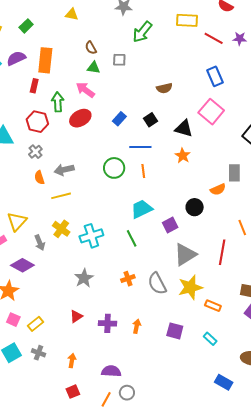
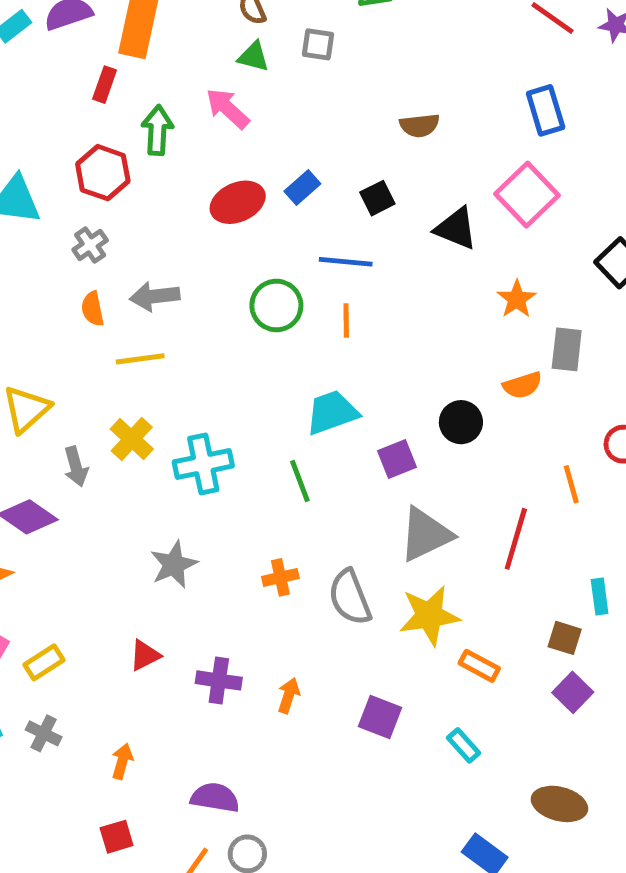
red ellipse: (80, 118) -> (238, 202), moved
orange star: (183, 156) -> (517, 299), moved

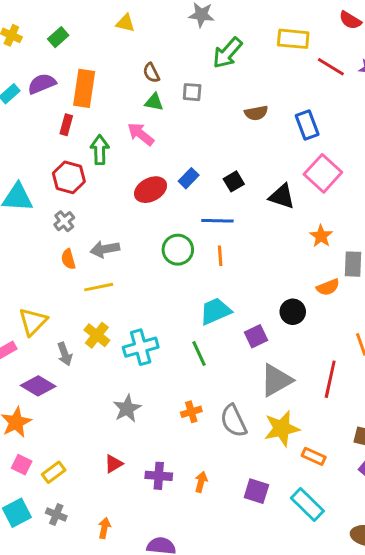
blue rectangle: (546, 110) -> (307, 125), moved
brown semicircle: (420, 125) -> (256, 113), moved
cyan rectangle: (464, 745) -> (307, 505), size x1.6

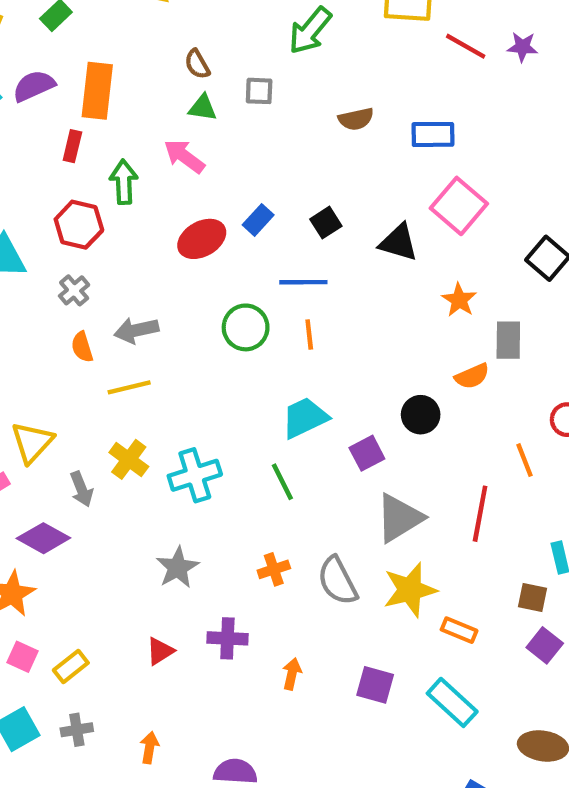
blue rectangle: (307, 125) -> (433, 134), turned -68
purple cross: (159, 476) -> (227, 638), moved
gray cross: (56, 514) -> (77, 730), turned -30

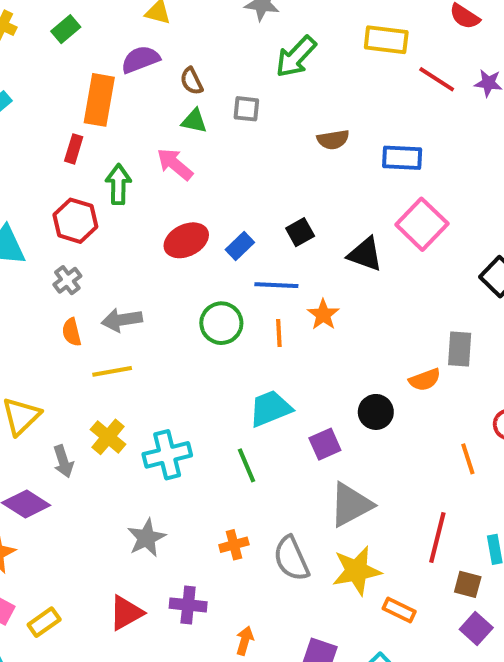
purple semicircle: (34, 86) -> (140, 59), moved
blue rectangle: (258, 220) -> (240, 246), moved
orange star: (459, 300) -> (323, 315), moved
red line: (480, 514) -> (437, 538), moved
red triangle: (160, 651) -> (126, 613), size x1.4

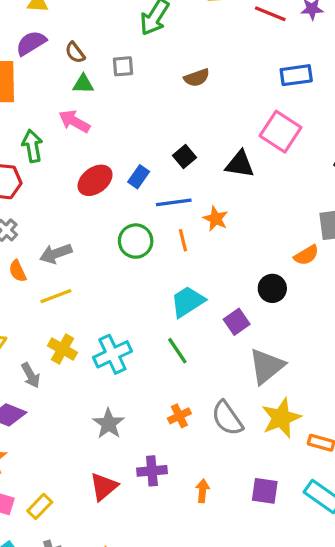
blue rectangle: (402, 158) -> (296, 75), moved

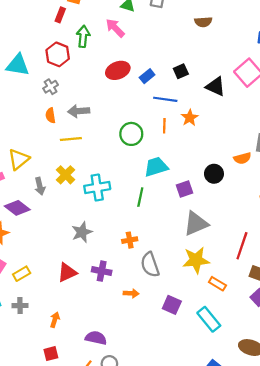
green circle: (136, 241) -> (131, 134), moved
green line: (177, 351) -> (140, 197), turned 30
gray semicircle: (227, 418) -> (150, 265), moved
orange arrow: (203, 491) -> (131, 293), turned 72

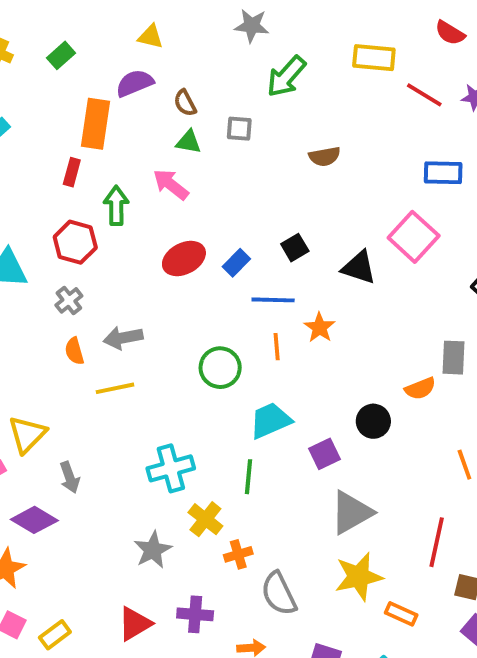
yellow cross: (65, 175) -> (205, 519), moved

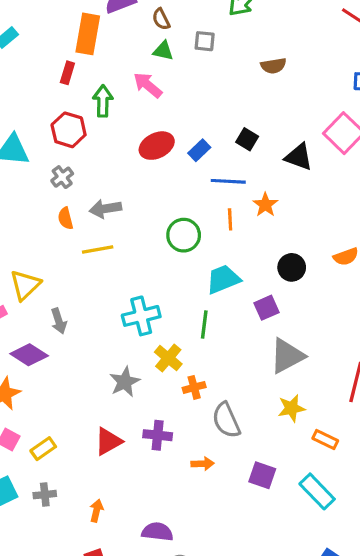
black square: (295, 248) -> (247, 139), turned -30
black circle: (373, 421) -> (292, 267), moved
yellow star: (359, 577) -> (292, 408), size x0.7

